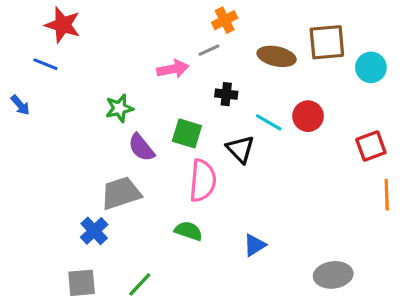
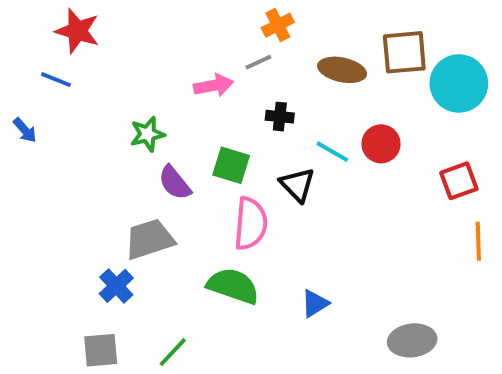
cyan circle: (371, 67) -> (459, 83), size x1.5
green semicircle: (189, 231) -> (233, 286), size x1.5

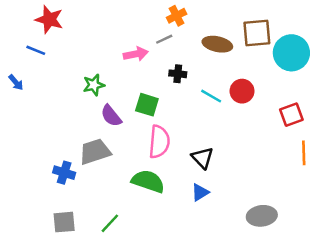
black triangle: (297, 185) -> (202, 158), moved
blue cross: (116, 286) -> (64, 173), moved, turned -30

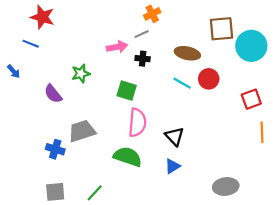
brown ellipse: (217, 44) -> (187, 53), moved
black cross: (178, 74) -> (143, 59), moved
purple semicircle: (111, 116) -> (53, 94), moved

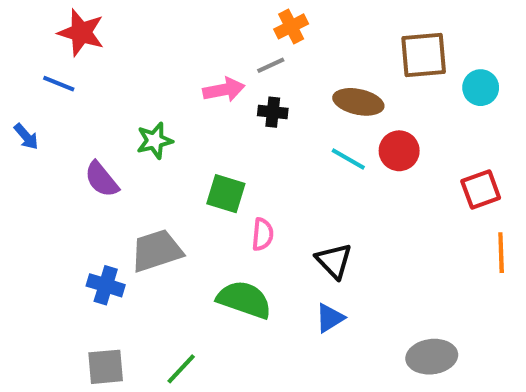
cyan circle: (251, 46) -> (481, 88), size x0.6
green square: (127, 91) -> (226, 194), moved
pink semicircle: (137, 123) -> (263, 234), size x0.6

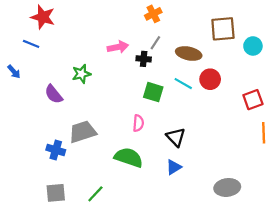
gray line: (271, 65) -> (155, 43), moved, turned -32
green square: (226, 194) -> (153, 92), moved

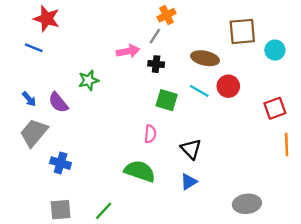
gray line: (155, 43) -> (155, 36), moved
blue arrow: (14, 72) -> (29, 99), moved
gray trapezoid: (83, 132) -> (34, 133), moved, turned -32

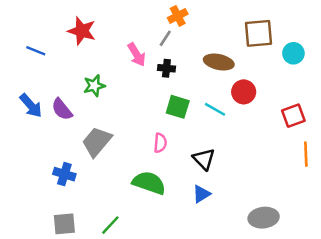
red star: (47, 19) -> (82, 31), moved
pink arrow: (128, 51) -> (137, 55), turned 70
cyan line: (199, 91) -> (215, 109), moved
blue arrow: (29, 99) -> (31, 106), size x1.5
gray trapezoid: (34, 133) -> (97, 142), moved

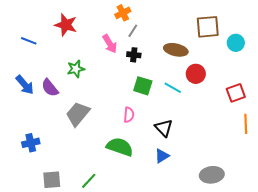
orange cross: (178, 16) -> (123, 13), moved
blue cross: (64, 174) -> (31, 143), moved, turned -30

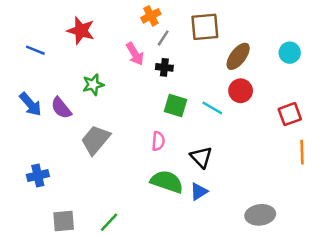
brown square: (208, 27) -> (205, 27), moved
brown ellipse: (176, 50) -> (238, 56), moved, turned -65
green semicircle: (120, 147) -> (167, 182), moved

